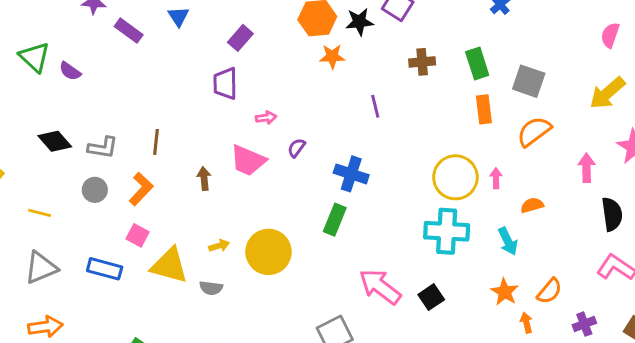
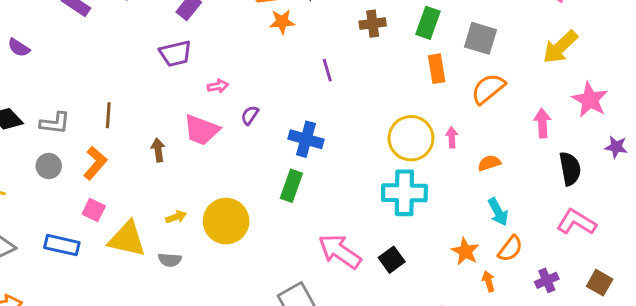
green rectangle: (477, 64) -> (428, 23), turned 40
purple trapezoid: (225, 84) -> (175, 54), turned -100
cyan arrow: (508, 241) -> (498, 212), moved

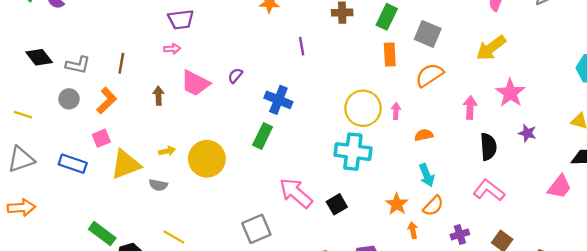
pink arrow: (218, 86) -> (172, 49), moved
pink square: (94, 210) -> (101, 138), turned 36
yellow triangle: (127, 239) -> (126, 165), turned -40

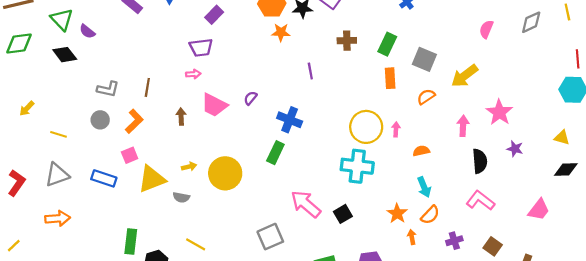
yellow arrow: (491, 48) -> (465, 76), moved
black diamond: (39, 57) -> (65, 55), moved
orange semicircle: (429, 75) -> (426, 97), size x0.7
pink trapezoid: (559, 187) -> (539, 210), moved
green rectangle: (102, 234) -> (131, 242), turned 60

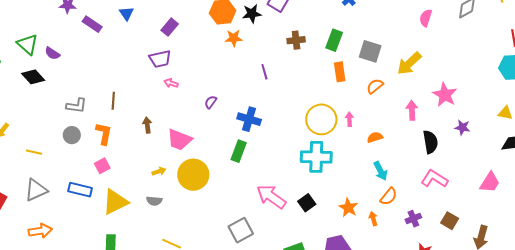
pink arrow: (193, 74) -> (171, 83), moved, turned -152
pink trapezoid: (214, 105) -> (179, 140), moved
orange L-shape: (134, 121) -> (104, 134), turned -30
yellow triangle: (152, 179) -> (115, 202), moved
orange star: (397, 213) -> (348, 208), moved

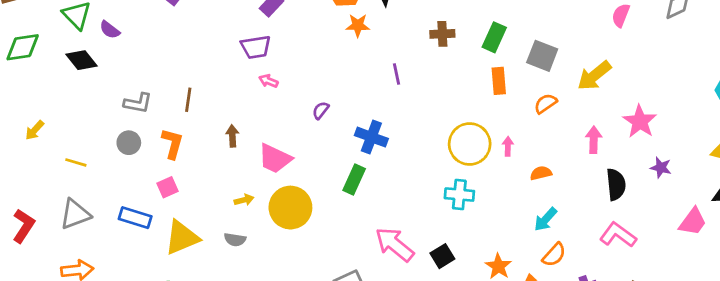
cyan cross: (316, 157) -> (459, 195), size x0.7
cyan arrow: (381, 171) -> (546, 219), turned 66
pink trapezoid: (490, 182) -> (693, 222), moved

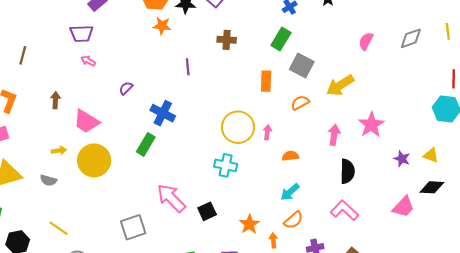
green rectangle: (494, 37) -> (281, 39), moved
brown line: (188, 100) -> (23, 55), moved
purple star: (661, 168) -> (402, 159), moved

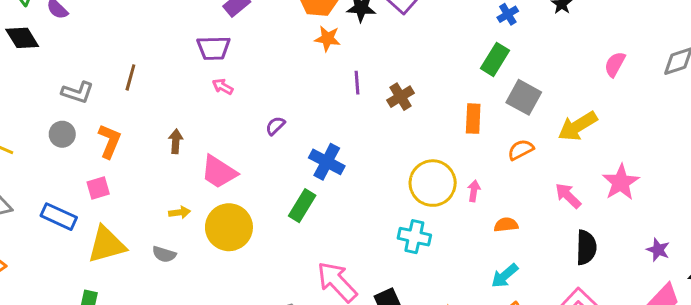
brown cross: (227, 40) -> (400, 97), moved, turned -36
purple line: (188, 67) -> (357, 83), moved
pink arrow: (334, 135) -> (568, 196), turned -54
purple star: (402, 159) -> (658, 250), moved

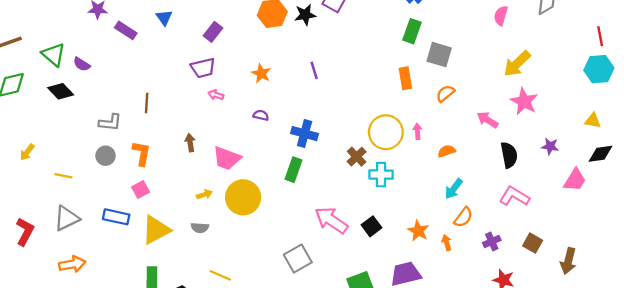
orange star: (327, 39) -> (261, 73), moved, turned 30
brown cross: (400, 97) -> (357, 157), moved
purple semicircle: (275, 126) -> (261, 115), turned 70
yellow arrow: (578, 126) -> (517, 64), moved
purple star: (658, 250) -> (550, 146), moved

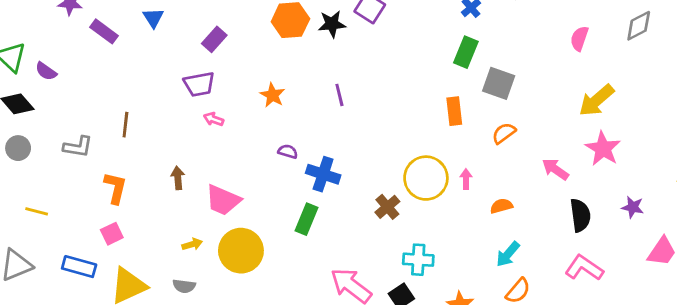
purple semicircle: (261, 115) -> (288, 152), moved
gray circle: (106, 156) -> (18, 148), moved
cyan cross: (381, 175) -> (418, 260), moved
yellow line: (63, 176) -> (37, 211), moved

